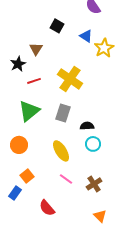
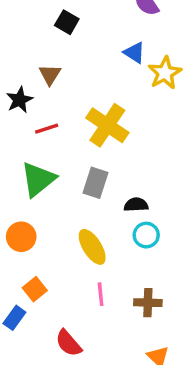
black square: (57, 26) -> (67, 22), moved
pink line: (66, 179) -> (101, 294), turned 48
brown cross: (94, 184) -> (148, 303), turned 35

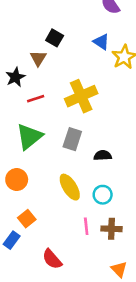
black square: (67, 22) -> (55, 38), moved
yellow cross: (107, 125) -> (81, 96), turned 32
cyan circle: (146, 235) -> (103, 195), moved
pink line: (101, 294) -> (86, 226), moved

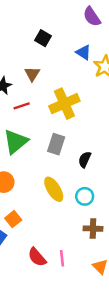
black square: (55, 38) -> (43, 38), moved
brown triangle: (38, 58) -> (32, 74), moved
black semicircle: (103, 155) -> (85, 159), turned -63
pink line: (86, 226) -> (62, 258), moved

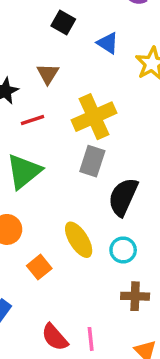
blue triangle: (83, 52) -> (108, 43), moved
gray rectangle: (56, 144) -> (92, 161), moved
black semicircle: (85, 159) -> (123, 197), size x1.6
orange square: (13, 219) -> (39, 267), moved

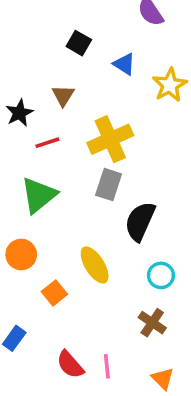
cyan circle: (123, 250) -> (161, 275), moved
brown cross: (135, 296) -> (152, 323), turned 32

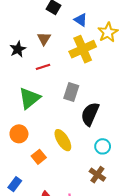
yellow cross: (110, 139) -> (83, 49), moved
red line: (47, 143) -> (43, 67), moved

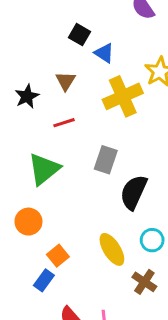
blue triangle: (81, 20) -> (104, 53), moved
yellow ellipse: (63, 140) -> (112, 249), moved
blue rectangle: (15, 184) -> (44, 280), moved

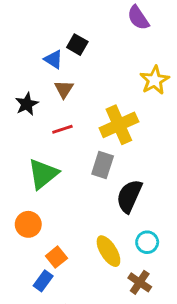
blue triangle: (104, 53) -> (53, 59), moved
yellow cross: (123, 96) -> (119, 125), moved

